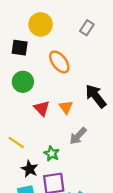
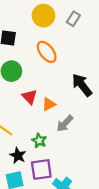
yellow circle: (41, 24) -> (43, 16), moved
orange triangle: (66, 107) -> (49, 104), moved, turned 40

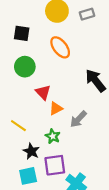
gray rectangle: (73, 19) -> (87, 14), turned 40
orange triangle: (49, 104) -> (56, 108), moved

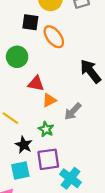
black square: (22, 33) -> (30, 22), moved
red triangle: (43, 92) -> (36, 84), turned -35

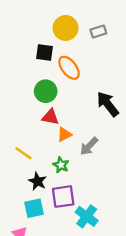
green circle: (17, 57) -> (46, 91), moved

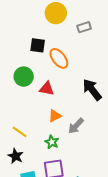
yellow circle: (66, 28) -> (56, 13), moved
green circle: (46, 91) -> (24, 77), moved
red triangle: (50, 117) -> (47, 89), moved
black star: (37, 181) -> (16, 156), moved

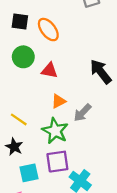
black square: (38, 45) -> (20, 22), moved
orange ellipse: (59, 58) -> (48, 30), moved
green star: (52, 142) -> (55, 131), size x1.6

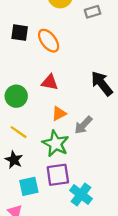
green circle: (23, 57) -> (16, 96), moved

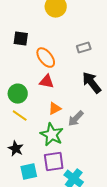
gray rectangle: (93, 12) -> (84, 48), moved
orange ellipse: (49, 41) -> (46, 58), moved
yellow line: (19, 132) -> (20, 116), moved

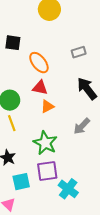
orange triangle: (55, 109) -> (47, 106), moved
yellow line: (20, 116) -> (12, 123), turned 35
gray arrow: (76, 119) -> (82, 126), moved

